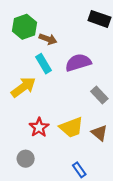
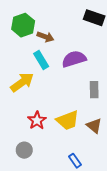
gray rectangle: (99, 95) -> (94, 90), turned 42

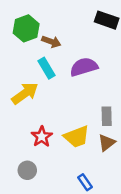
gray rectangle: (94, 90) -> (107, 116), moved
brown triangle: (94, 126) -> (107, 143), turned 42

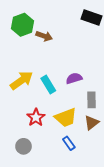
purple semicircle: (84, 67) -> (74, 78), moved, size x0.7
cyan rectangle: (47, 68) -> (48, 84), moved
blue rectangle: (85, 182) -> (69, 143), moved

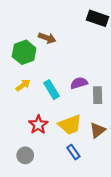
green hexagon: (22, 25) -> (24, 52), moved
yellow arrow: (21, 80) -> (23, 85), size x0.6
gray rectangle: (92, 100) -> (98, 95), moved

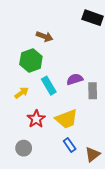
green hexagon: (24, 52) -> (31, 60), moved
yellow arrow: (23, 85) -> (22, 93), moved
brown triangle: (98, 130) -> (93, 154), moved

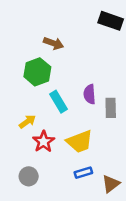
purple semicircle: (75, 79) -> (90, 94), turned -77
yellow arrow: (22, 93) -> (27, 122), moved
blue rectangle: (70, 145) -> (83, 173), turned -72

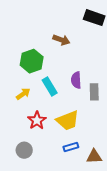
brown arrow: (53, 43) -> (61, 40), moved
yellow arrow: (27, 122) -> (23, 94), moved
brown triangle: (111, 184) -> (94, 157), turned 35

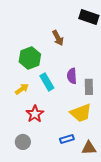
brown arrow: (61, 40) -> (58, 38), turned 42
yellow trapezoid: (68, 120) -> (81, 113), moved

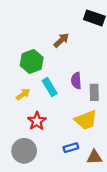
brown arrow: (58, 38) -> (61, 40), turned -105
gray circle: (23, 142) -> (24, 151), size x1.5

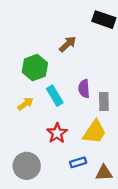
yellow trapezoid: (86, 120) -> (95, 132), turned -35
red star: (37, 121) -> (57, 133), moved

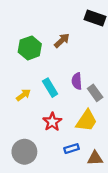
green hexagon: (35, 68) -> (30, 48), moved
gray rectangle: (104, 101) -> (95, 93), turned -35

